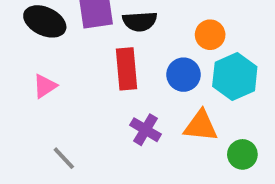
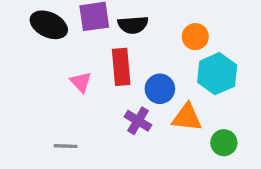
blue circle: (183, 75) -> (160, 89), moved
pink triangle: (45, 86) -> (81, 82), moved, turned -40
gray line: (64, 158) -> (66, 146), turned -45

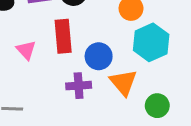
orange triangle: (187, 117) -> (123, 82), turned 44
purple cross: (138, 121) -> (79, 86), turned -35

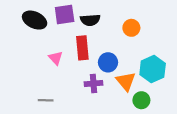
cyan hexagon: (151, 42) -> (153, 69), moved
green circle: (157, 106) -> (141, 100), moved

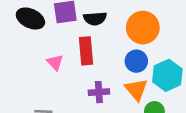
orange circle: (131, 28) -> (143, 28), size x1.6
blue circle: (108, 62) -> (136, 61), moved

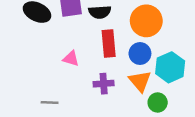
red rectangle: (86, 51) -> (109, 43), moved
pink triangle: (55, 62) -> (71, 59), moved, turned -30

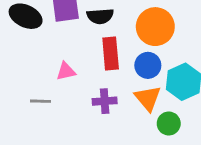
pink triangle: (71, 59) -> (66, 71), turned -30
gray line: (50, 102) -> (41, 101), moved

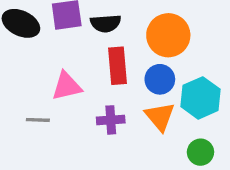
pink triangle: (66, 71) -> (67, 86), size x1.4
green circle: (169, 124) -> (200, 152), moved

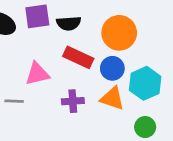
red rectangle: (117, 66) -> (78, 57), turned -60
orange triangle: (160, 117) -> (112, 98), turned -32

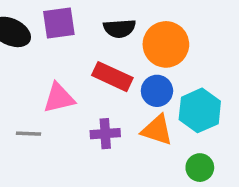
black semicircle: (69, 23) -> (120, 28), moved

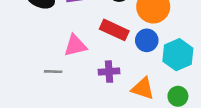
orange triangle: (157, 130) -> (143, 88), moved

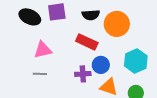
blue circle: (147, 40) -> (101, 65), moved
pink triangle: (75, 46) -> (43, 50), moved

